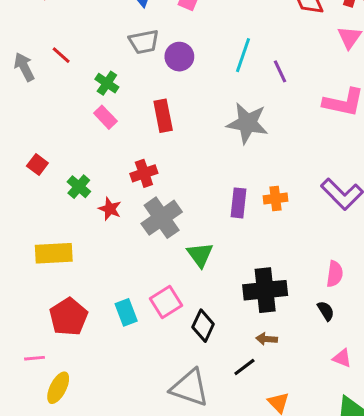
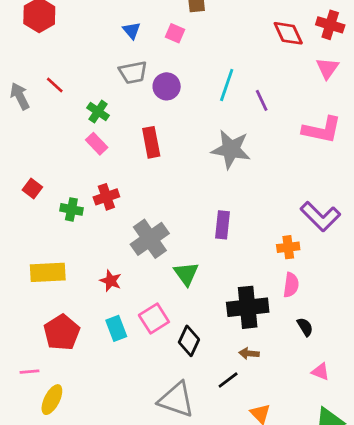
red cross: (144, 173) -> (106, 197), moved
green cross: (79, 187) -> (71, 209), turned -30
orange cross: (275, 198) -> (288, 247), moved
red star: (110, 209) -> (111, 281), moved
pink semicircle: (335, 274) -> (291, 285), moved

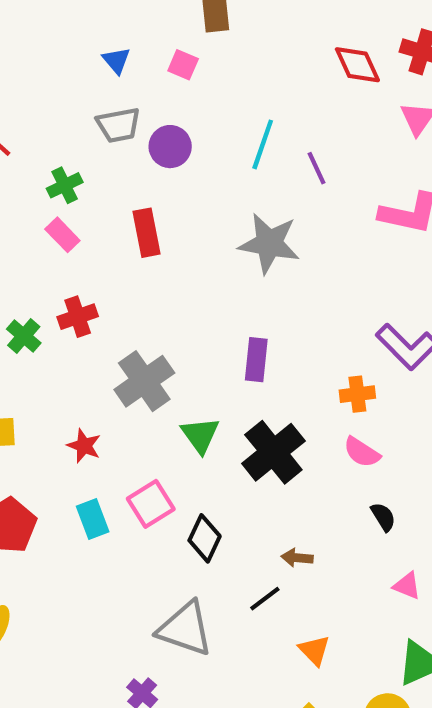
green cross: (98, 112) -> (65, 185), turned 30
green cross: (71, 209) -> (24, 336), turned 30
pink semicircle: (291, 285) -> (362, 452), turned 115
black cross: (248, 307) -> (273, 452), moved, turned -33

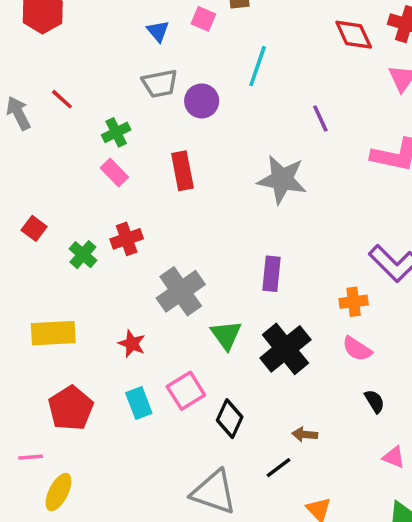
pink square: (183, 65) -> (203, 19), moved
cyan line: (263, 144) -> (258, 66), moved

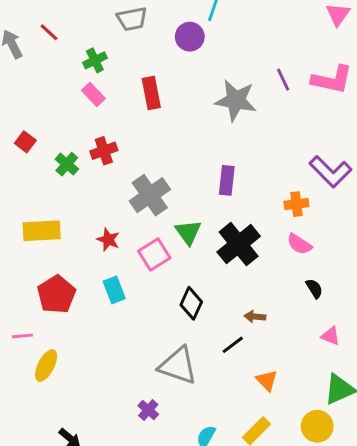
purple circle: (202, 101) -> (190, 37), moved
purple line: (320, 118) -> (283, 80), moved
pink square: (186, 391) -> (154, 254), moved

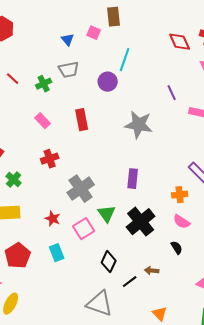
green cross: (95, 60) -> (44, 84), moved
purple line: (283, 80) -> (172, 93), moved
green cross: (67, 164) -> (14, 180), moved
black semicircle: (314, 289) -> (177, 248), moved
black line: (233, 345) -> (130, 282), moved

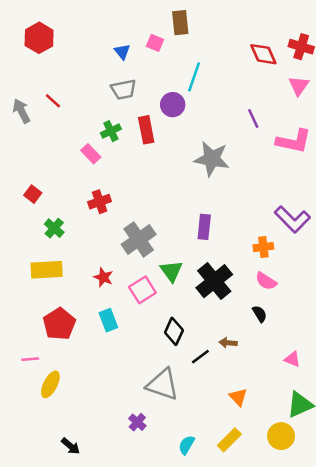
green cross: (44, 84) -> (111, 131), moved
red rectangle: (82, 120) -> (146, 130), moved

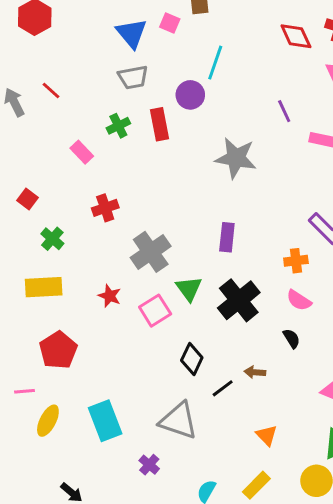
blue triangle: (122, 52) -> (132, 33), size x1.6
pink rectangle: (91, 154) -> (82, 152), moved
cyan rectangle: (108, 320) -> (105, 421), moved, size x1.5

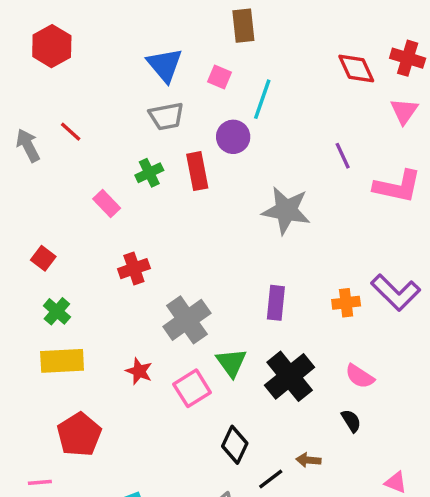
pink square: (170, 23) -> (219, 77), moved
green cross: (52, 239) -> (57, 311), moved
orange cross: (296, 261) -> (346, 303), moved

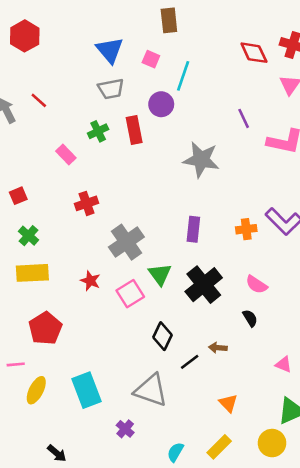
red square: (43, 258) -> (18, 196), turned 30

